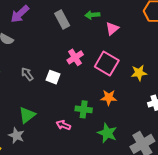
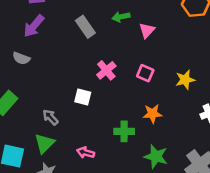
pink square: (107, 64) -> (145, 73), size x0.6
gray arrow: (27, 74) -> (50, 117), moved
green triangle: (27, 115) -> (44, 143), moved
pink arrow: (63, 125) -> (86, 153), moved

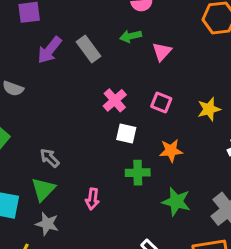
purple arrow: (34, 26) -> (50, 50), moved
white square: (83, 97) -> (126, 133), moved
pink arrow: (86, 153) -> (92, 199), turned -96

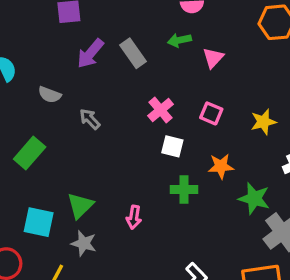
gray arrow: (50, 158) -> (90, 119), moved
green star: (176, 202) -> (254, 199), moved

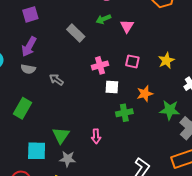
purple arrow: (90, 53) -> (29, 47), moved
pink cross: (161, 110) -> (100, 65), turned 35

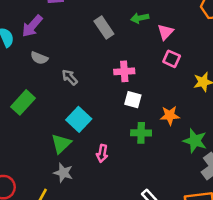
purple arrow: (29, 47) -> (32, 26), moved
pink square: (132, 61) -> (172, 59), moved
cyan square: (37, 151) -> (79, 119), moved, turned 30

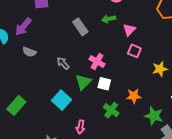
pink cross: (124, 71) -> (97, 62), turned 35
gray arrow: (70, 77) -> (63, 63), moved
green rectangle: (23, 102) -> (16, 105), moved
green cross: (141, 133) -> (111, 110), turned 35
green triangle: (61, 144) -> (83, 82), moved

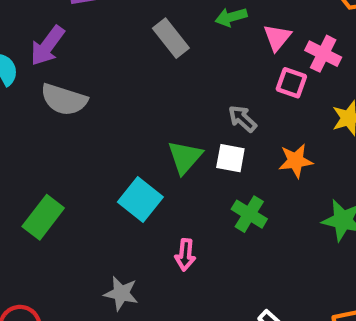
gray semicircle: (29, 52) -> (64, 100), size x1.5
pink cross: (97, 62) -> (323, 54), moved
gray arrow: (63, 63) -> (242, 119), moved
orange star: (134, 96) -> (296, 161), moved

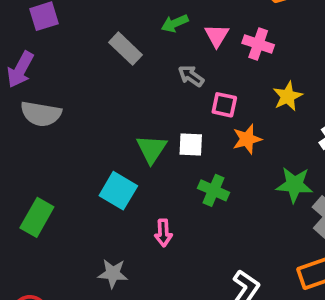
pink square: (291, 83) -> (224, 105), moved
gray arrow: (242, 119) -> (191, 76), moved

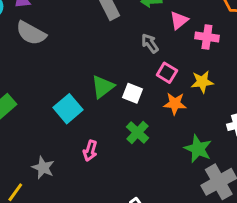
pink cross: (258, 44) -> (207, 37), turned -30
yellow star: (288, 96) -> (202, 82), moved

